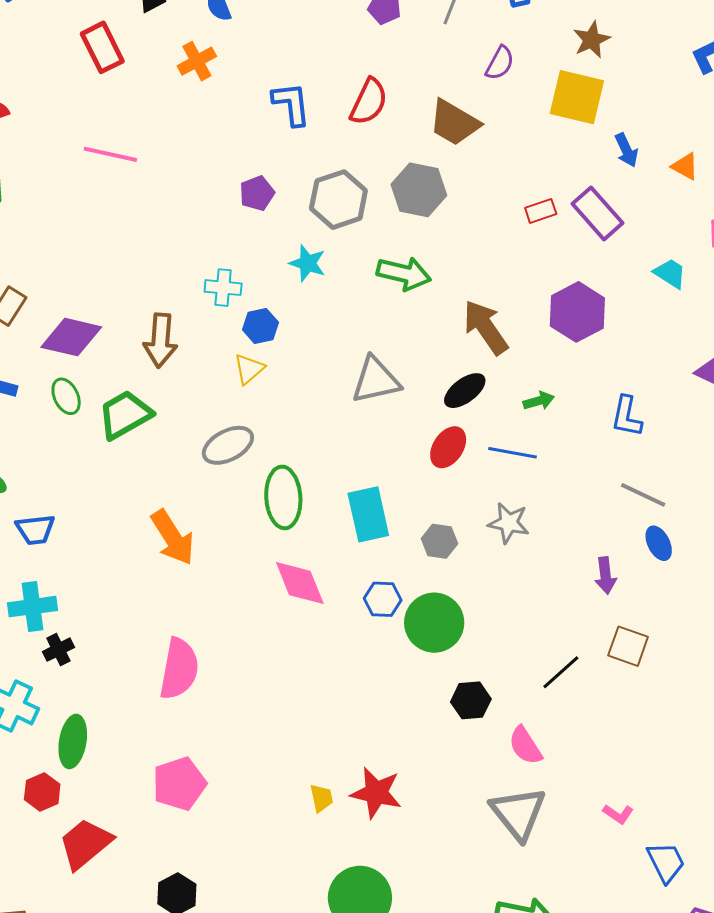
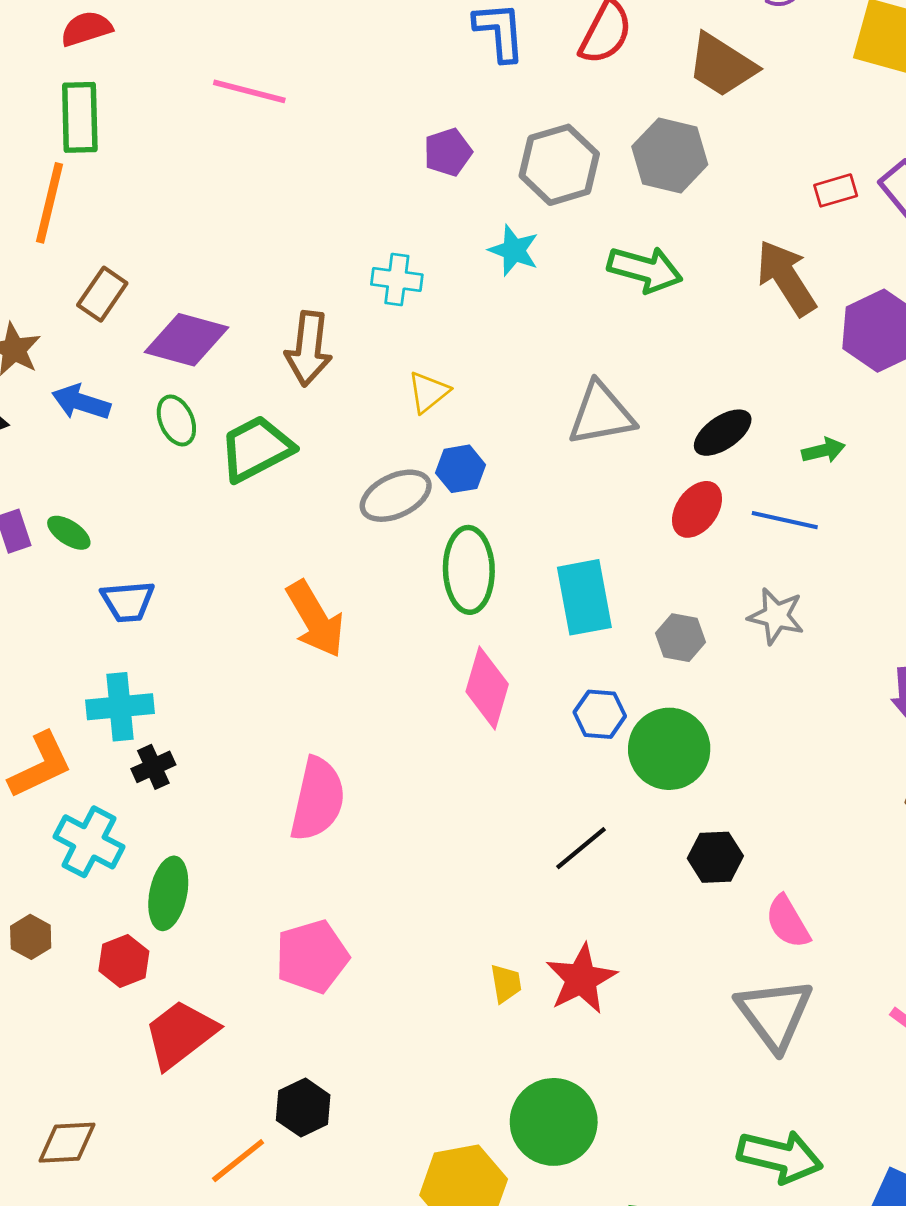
blue hexagon: (260, 326) -> (460, 469), moved
brown arrow: (486, 327) -> (786, 278), moved
pink diamond: (300, 583) -> (487, 688), turned 36
black line: (561, 672) -> (581, 848), moved
red star: (376, 793) -> (581, 979), turned 30

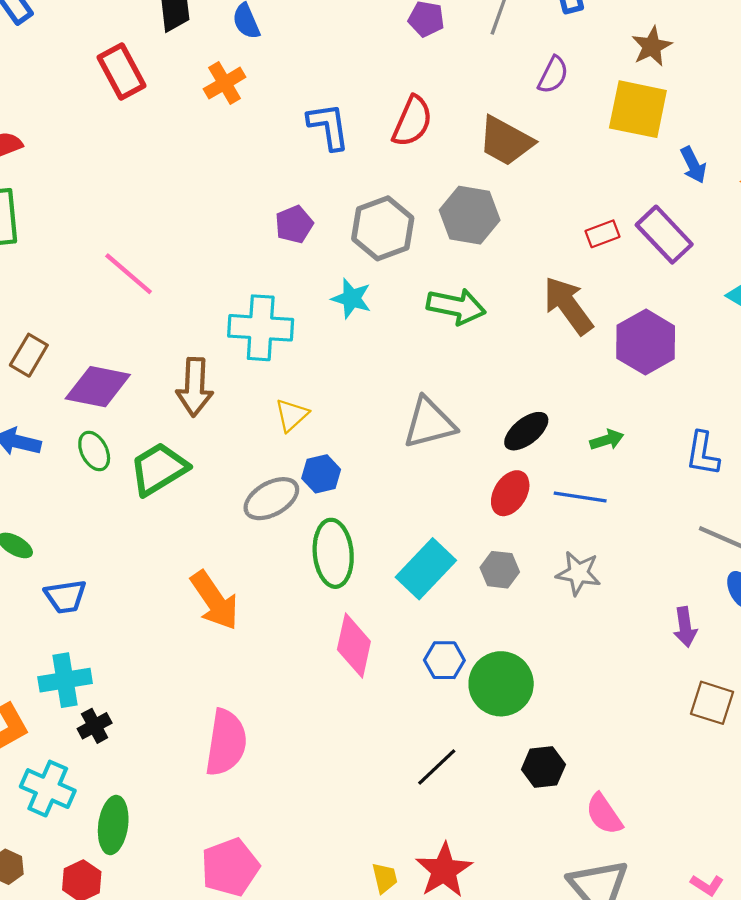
pink line: (249, 91) -> (129, 274), moved, turned 30
cyan cross: (397, 280) -> (261, 328), size x1.6
cyan rectangle: (584, 597) -> (426, 569), turned 58
gray hexagon: (680, 638) -> (500, 570), moved

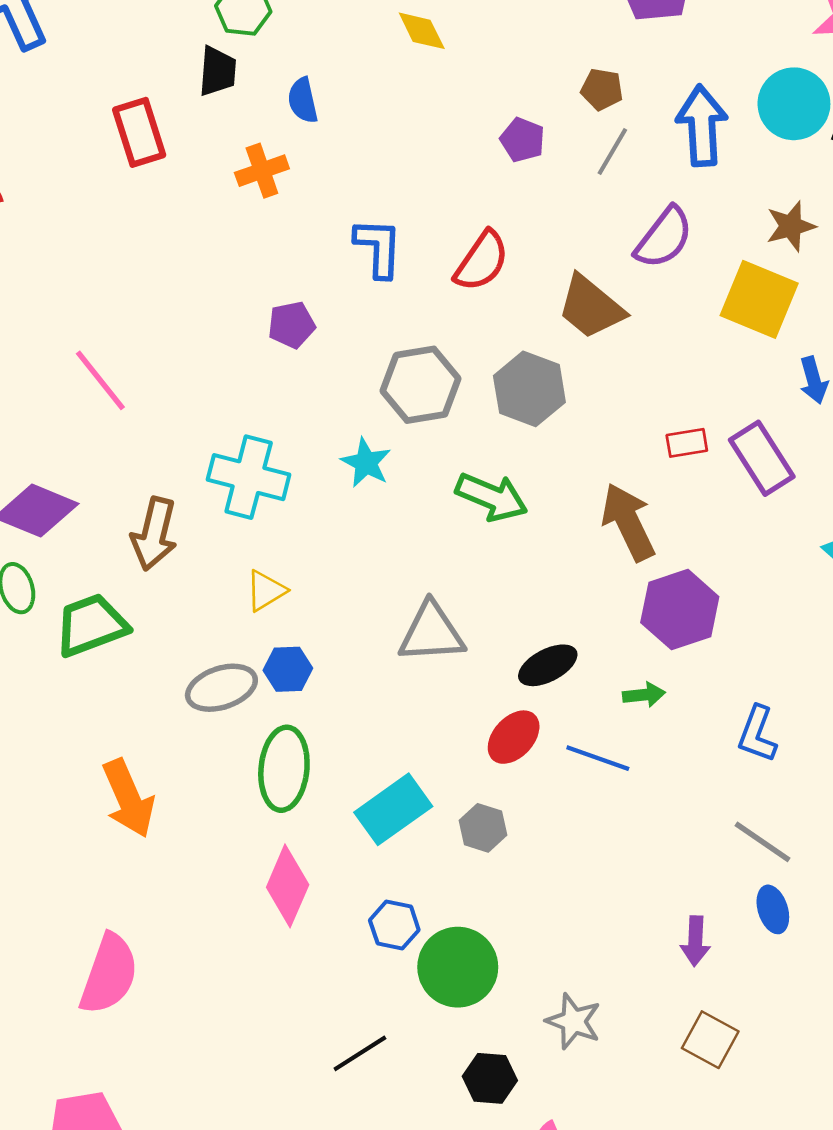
purple semicircle: (553, 75) -> (664, 238), size x1.4
purple pentagon: (294, 224) -> (292, 325), moved
purple hexagon: (646, 342) -> (680, 610), moved
gray star: (578, 573) -> (573, 1021), moved

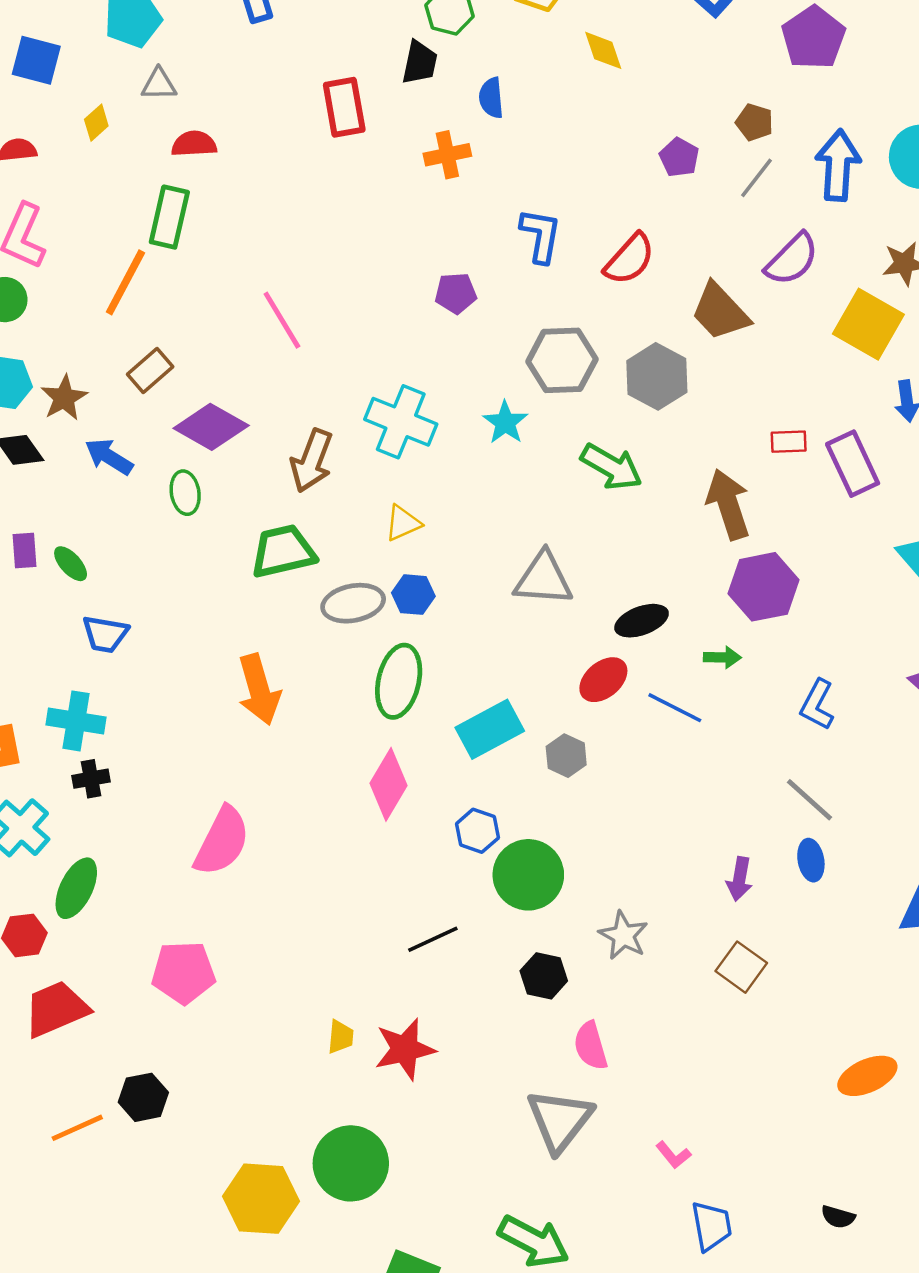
green trapezoid: (91, 625) -> (283, 551), moved

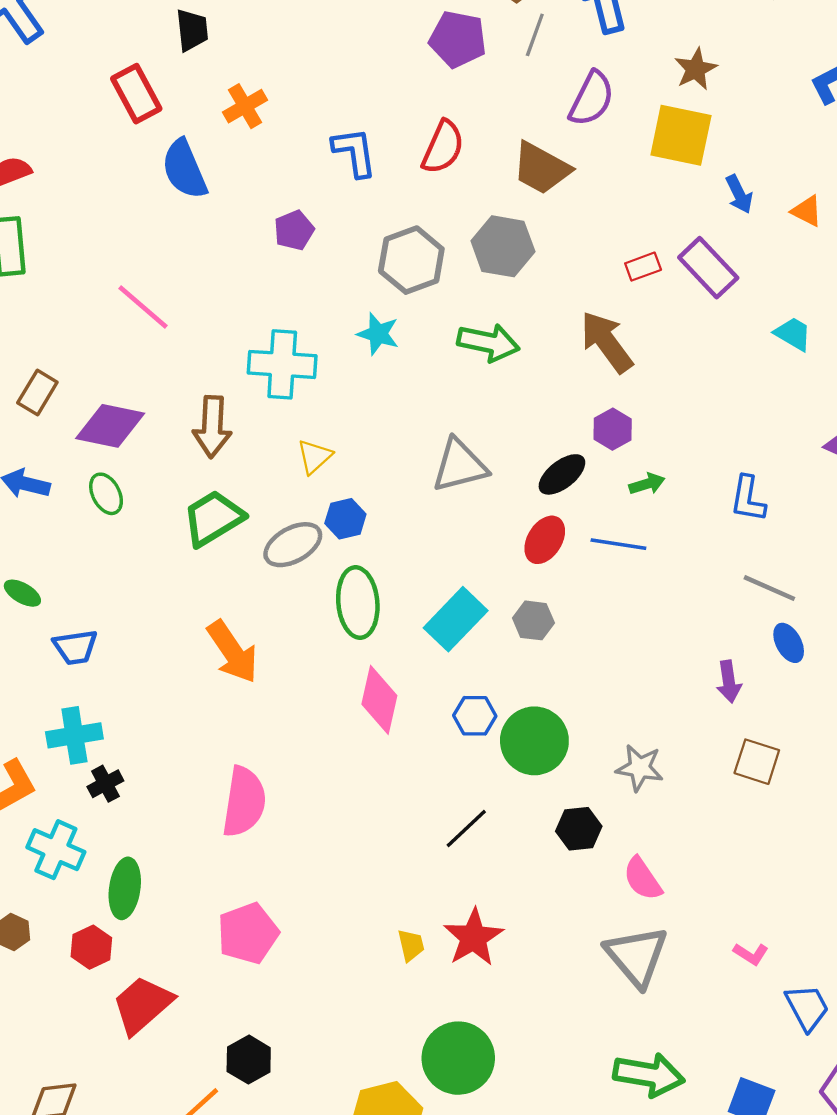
blue semicircle: (491, 98) -> (184, 169), moved, size x1.6
purple pentagon: (679, 157) -> (458, 39), size x1.5
purple hexagon: (764, 587) -> (613, 429), moved, size x0.6

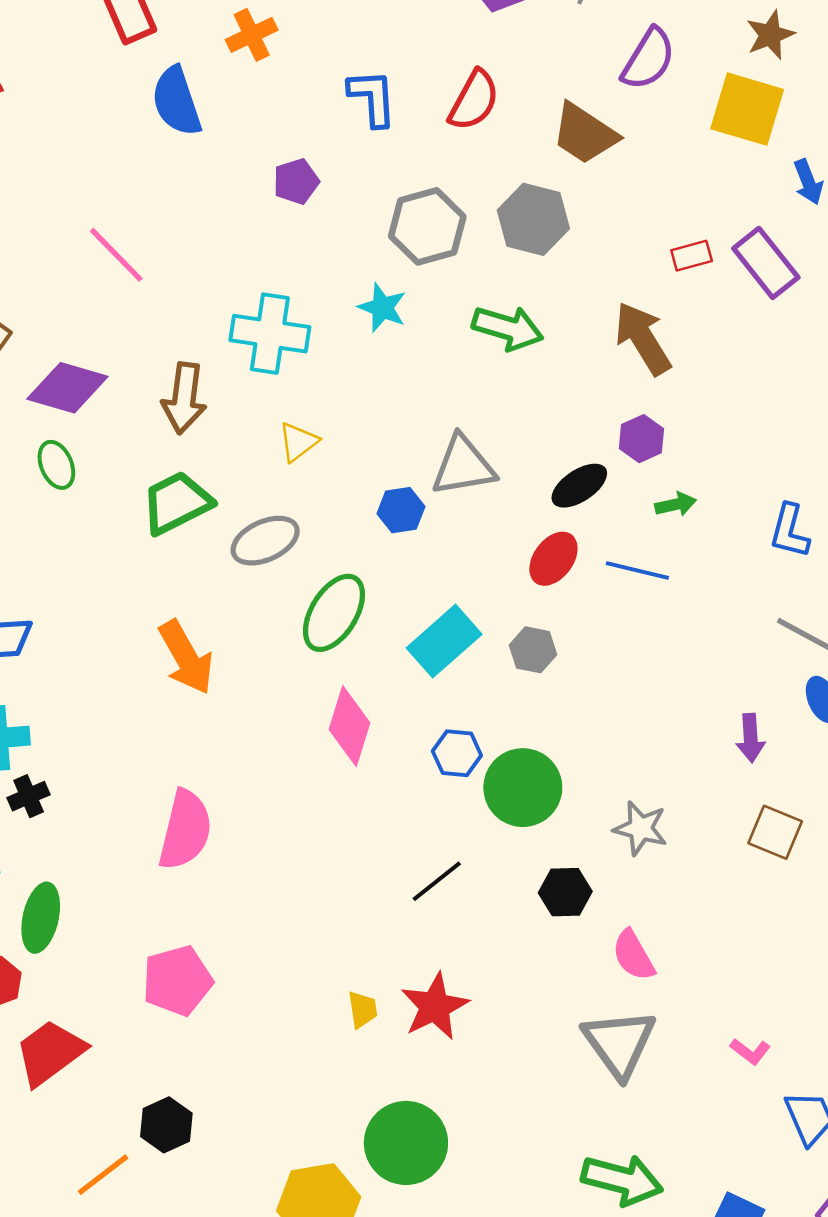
blue hexagon: (345, 519) -> (401, 510), moved
green ellipse: (358, 603) -> (334, 613), turned 32

